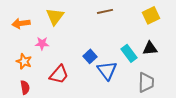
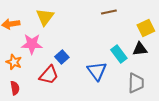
brown line: (105, 11) -> (109, 12), moved
yellow square: (151, 15) -> (146, 28), moved
pink star: (42, 43) -> (32, 44), size x1.5
blue square: (90, 56) -> (62, 57), moved

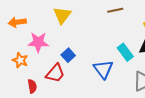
yellow triangle: (45, 17) -> (62, 15), moved
red semicircle: (15, 88) -> (32, 86), moved

